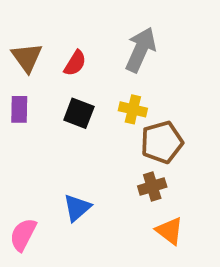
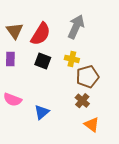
red semicircle: (75, 63) -> (41, 34), size x1.6
brown cross: (152, 186) -> (82, 101), turned -32
pink semicircle: (23, 235) -> (12, 100), moved, turned -96

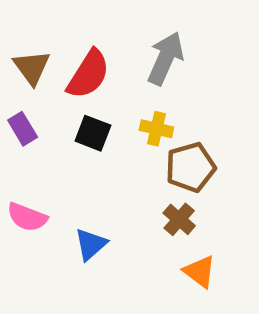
purple rectangle: (10, 59) -> (23, 129), turned -32

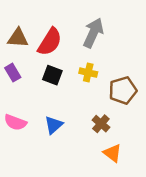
brown triangle: (32, 67) -> (18, 38), turned -50
brown pentagon: (190, 167) -> (123, 90), moved
blue triangle: (91, 244) -> (54, 125), moved

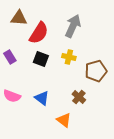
brown triangle: (18, 38) -> (19, 18), moved
blue triangle: (54, 125) -> (42, 98), turned -42
orange triangle: (112, 153) -> (64, 120), moved

